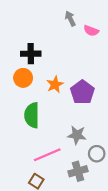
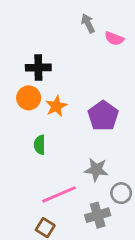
orange star: (55, 84) -> (56, 106), moved
green semicircle: (32, 115) -> (40, 145), size x0.6

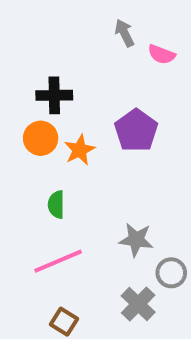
purple pentagon: (103, 116) -> (136, 130), moved
pink line: (59, 194) -> (58, 261), moved
gray cross: (98, 215) -> (138, 304), turned -30

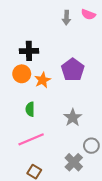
gray arrow: (124, 33) -> (66, 18), turned -152
pink semicircle: (162, 54) -> (88, 15), moved
gray star: (136, 240) -> (73, 118), moved, turned 30

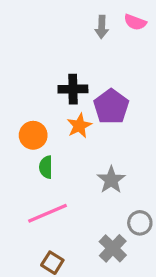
black cross: (29, 51) -> (73, 89), moved
orange circle: (22, 74) -> (33, 135), moved
orange star: (43, 80) -> (79, 126), moved

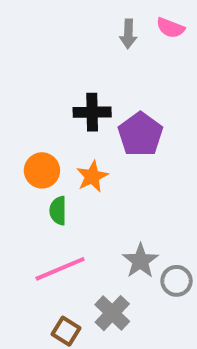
orange star: (79, 126) -> (92, 176), moved
gray star: (111, 180) -> (140, 261), moved
gray cross: (113, 248) -> (112, 313), moved

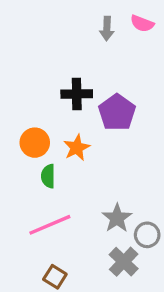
gray cross: (112, 313) -> (124, 262), moved

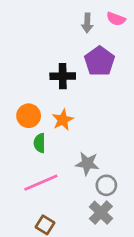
purple pentagon: (117, 112) -> (100, 61), moved
gray star: (117, 218) -> (87, 163), moved, turned -30
gray circle: (147, 235) -> (106, 185), moved

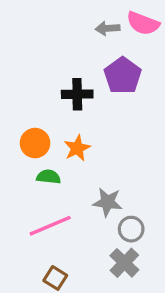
pink semicircle: (116, 19) -> (143, 23), size x1.4
gray arrow: (87, 23) -> (108, 28), turned 84
green semicircle: (39, 143) -> (49, 177), turned 96

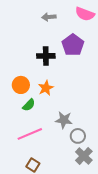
gray arrow: (108, 28) -> (49, 17), moved
green semicircle: (49, 177) -> (29, 105), turned 128
gray cross: (124, 263) -> (84, 156), moved

